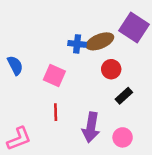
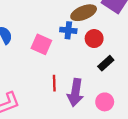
blue cross: (77, 44) -> (68, 30), moved
red line: (56, 112) -> (54, 83), moved

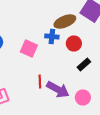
purple arrow: (75, 93) -> (58, 90), turned -70

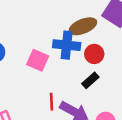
blue cross: (52, 36) -> (67, 45), size x1.5
black rectangle: (84, 64) -> (90, 80), moved

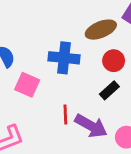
blue cross: (67, 45) -> (64, 58), moved
pink square: (38, 60) -> (27, 85), moved

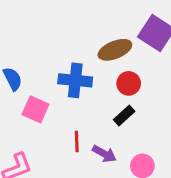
purple arrow: (91, 126) -> (104, 154), size x0.7

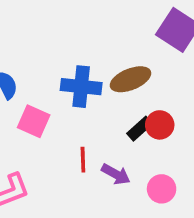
brown ellipse: (115, 50) -> (130, 79), moved
red circle: (129, 83) -> (160, 125), moved

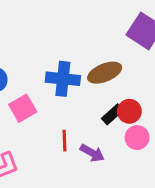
pink square: (34, 121) -> (23, 108), turned 36
pink circle: (162, 189) -> (137, 138), moved

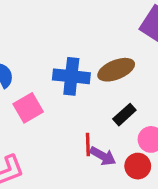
red circle: (129, 111) -> (138, 166), moved
red line: (64, 141) -> (88, 144), moved

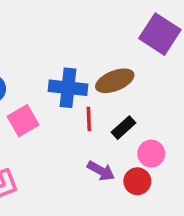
red line: (88, 144) -> (89, 119), moved

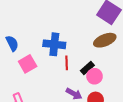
brown ellipse: (115, 81) -> (105, 40), moved
pink circle: (151, 154) -> (95, 76), moved

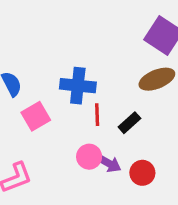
pink circle: (95, 76) -> (89, 157), moved

